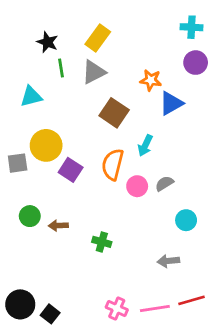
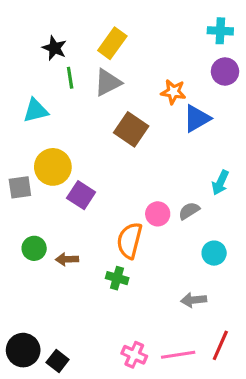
cyan arrow: (145, 145) -> (220, 183), moved
orange semicircle: (113, 164) -> (130, 241), moved
red line: (192, 300) -> (220, 345), turned -50

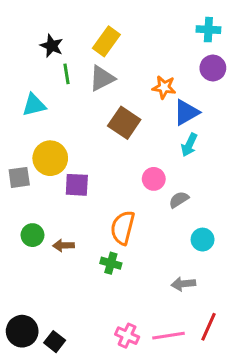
cyan arrow: (220, 183) -> (189, 145), moved
purple square: (81, 195) -> (77, 185), turned -30
pink circle: (158, 214) -> (154, 179), moved

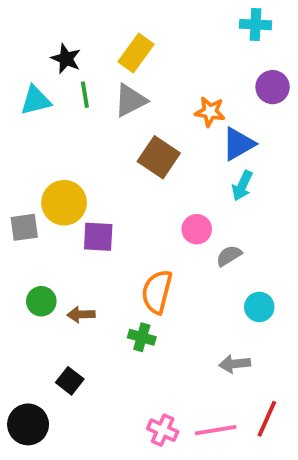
cyan cross: (208, 30) -> (255, 25), moved
cyan triangle: (34, 105) -> (36, 100), moved
black square: (55, 342) -> (70, 381), moved

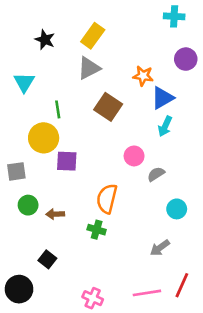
green line: (85, 95) -> (58, 109), moved
cyan triangle: (36, 100) -> (24, 82), moved, turned -45
gray square: (24, 227) -> (16, 171), moved
gray arrow: (235, 364) -> (160, 248), turned -30
pink cross: (163, 430) -> (93, 298), moved

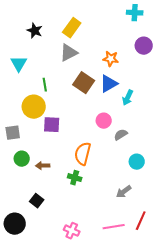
blue triangle: (162, 98) -> (109, 84), moved

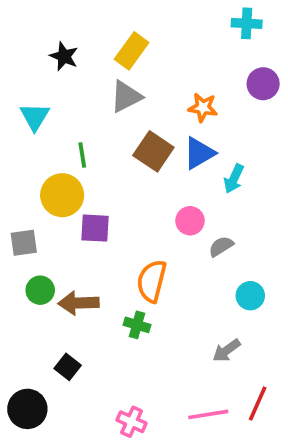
brown arrow: (43, 166) -> (79, 303), size x1.5

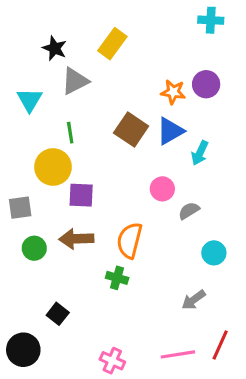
purple circle: (263, 84) -> (206, 84), moved
gray triangle: (126, 97) -> (75, 81), moved
brown arrow: (79, 303) -> (76, 239), moved

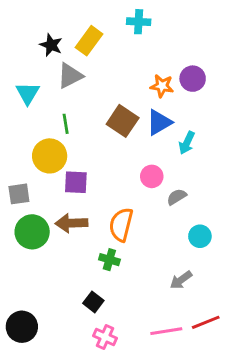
cyan cross: (211, 20) -> (139, 22), moved
yellow rectangle: (112, 44) -> (89, 41), moved
green circle: (34, 248) -> (32, 232), size x1.5
black square: (58, 314) -> (93, 302), moved
red line: (220, 345) -> (206, 322), turned 44

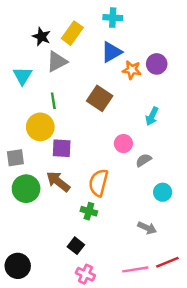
blue triangle: (159, 122) -> (112, 52), moved
brown arrow: (71, 223) -> (58, 182), turned 40
gray arrow: (181, 280) -> (147, 228), turned -120

